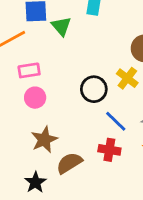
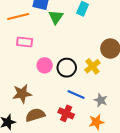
pink circle: (35, 98) -> (45, 65), moved
blue line: (116, 121) -> (76, 94), turned -36

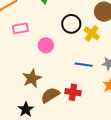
black circle: (67, 68) -> (71, 24), moved
red cross: (66, 113) -> (73, 92), moved

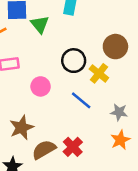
blue line: (84, 65) -> (81, 100), moved, turned 30
red cross: (73, 92) -> (73, 147), turned 35

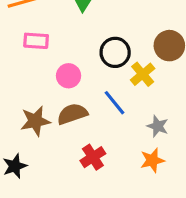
brown semicircle: (44, 150) -> (72, 114), moved

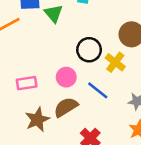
pink rectangle: (36, 41) -> (27, 83), moved
pink circle: (69, 76) -> (66, 77), moved

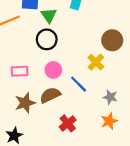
black circle: (89, 50) -> (47, 39), moved

